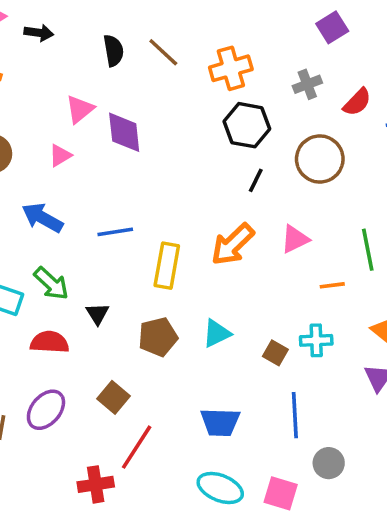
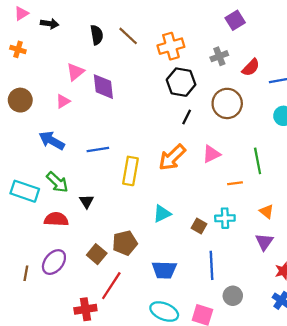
brown pentagon: (158, 337) -> (125, 243), moved

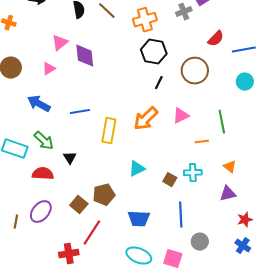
gray cross: (219, 56) -> (184, 12), moved
purple triangle: (264, 242) -> (228, 194), turned 42

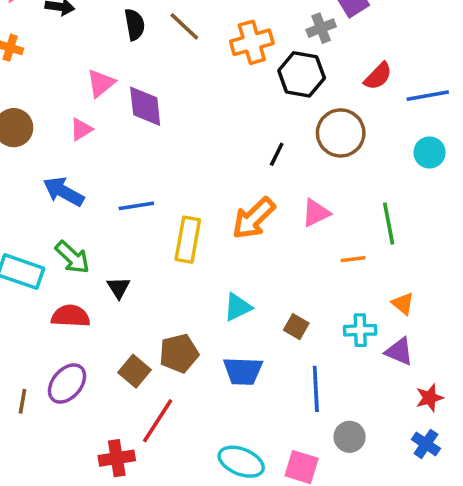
black hexagon: (154, 52) -> (302, 74), moved
cyan cross: (193, 173) -> (360, 330), moved
purple triangle: (228, 194) -> (399, 352), turned 36
blue trapezoid: (139, 219) -> (243, 371), moved

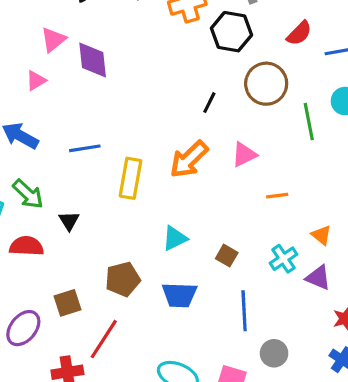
green line: (389, 224) -> (309, 122), moved
cyan cross: (360, 330) -> (283, 259), turned -32
brown square: (135, 371) -> (67, 303), moved, turned 32
purple ellipse: (67, 383) -> (23, 328), moved

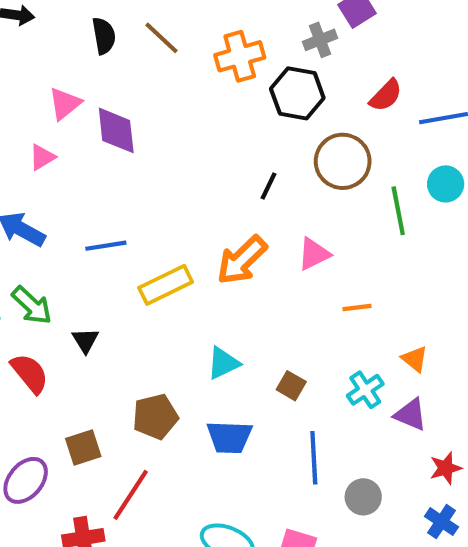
yellow rectangle: (131, 178) -> (166, 285), turned 54
red semicircle: (26, 246) -> (30, 373), turned 48
gray circle: (274, 353) -> (363, 497), moved

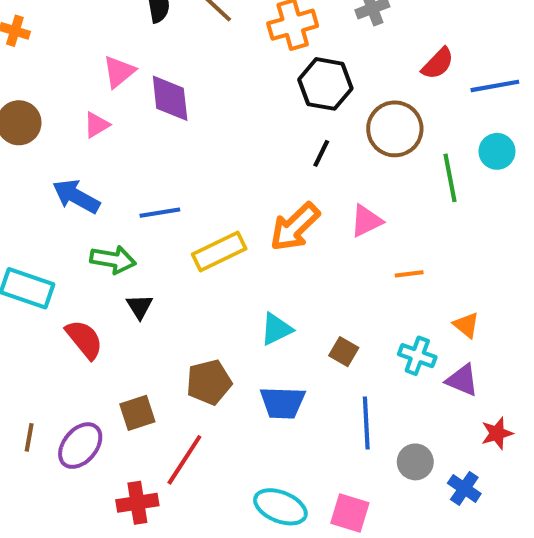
black hexagon: (297, 93) -> (325, 84), moved
green arrow: (32, 305) -> (113, 260), moved, turned -33
cyan cross: (365, 390) -> (417, 356), turned -36
blue cross: (441, 522) -> (464, 488), moved

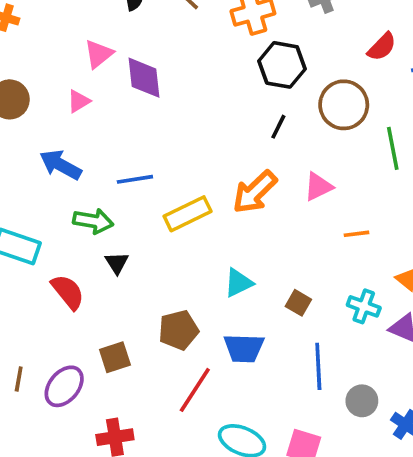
red line: (184, 460) -> (195, 390), moved

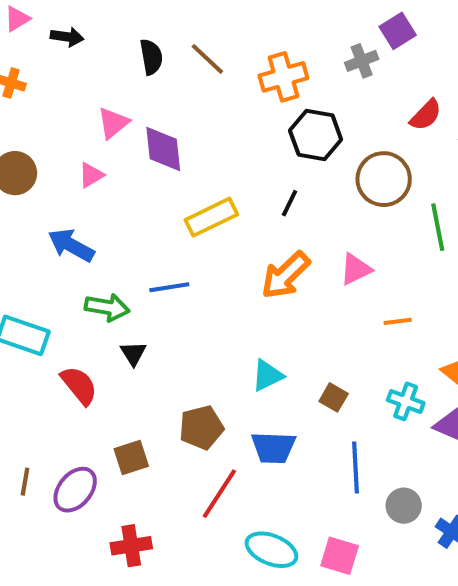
black line: (278, 127) -> (289, 203), moved
blue line: (135, 179) -> (169, 287), moved
yellow rectangle: (188, 214) -> (211, 217), moved

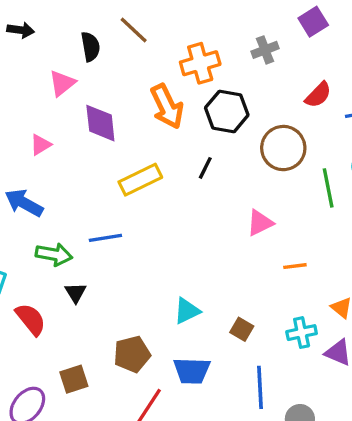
purple square: (398, 31) -> (313, 22), moved
brown line: (207, 59) -> (134, 30), moved
pink triangle: (113, 123) -> (62, 83), moved
orange arrow: (285, 275) -> (167, 106), moved, turned -72
cyan cross: (406, 401) -> (302, 333), turned -32

